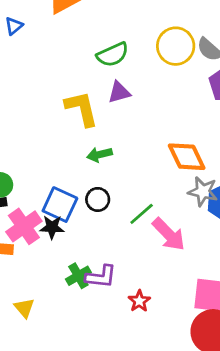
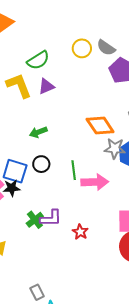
yellow circle: (176, 46) -> (82, 48), size x0.7
yellow L-shape: (82, 109) -> (19, 86), moved
green line: (142, 214) -> (74, 170), turned -48
pink arrow: (169, 234) -> (95, 182), turned -40

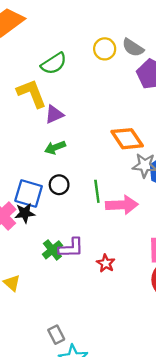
purple triangle: (46, 86) -> (54, 114), moved

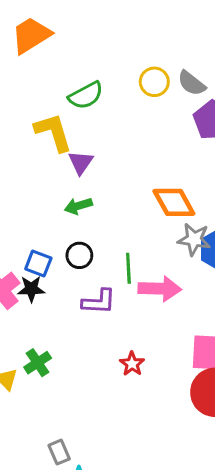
purple triangle: (54, 114) -> (81, 162), turned -36
blue square: (29, 194) -> (38, 264), size x0.7
purple L-shape: (71, 248) -> (99, 302), moved
green cross: (52, 250) -> (38, 363), moved

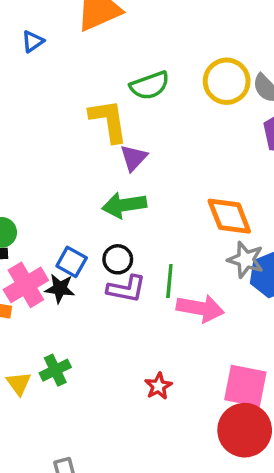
yellow circle: (154, 82) -> (227, 81), size x1.4
green arrow: (78, 206) -> (124, 205), size x1.4
purple L-shape: (99, 302) -> (126, 289), moved

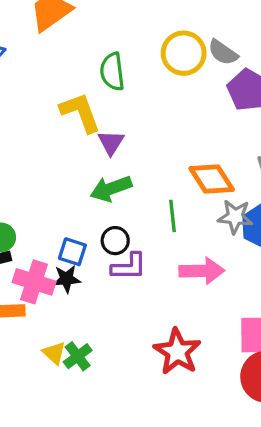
green semicircle: (150, 85) -> (112, 72), turned 114
green line: (169, 281) -> (173, 216), moved
pink cross: (26, 285) -> (34, 282), turned -30
yellow triangle: (19, 383) -> (54, 353), moved
red star: (158, 386) -> (177, 352), size x1.8

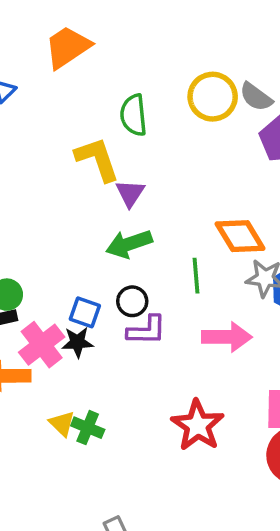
pink cross: (34, 282) -> (42, 345), turned 33
green cross: (78, 356) -> (88, 428), turned -32

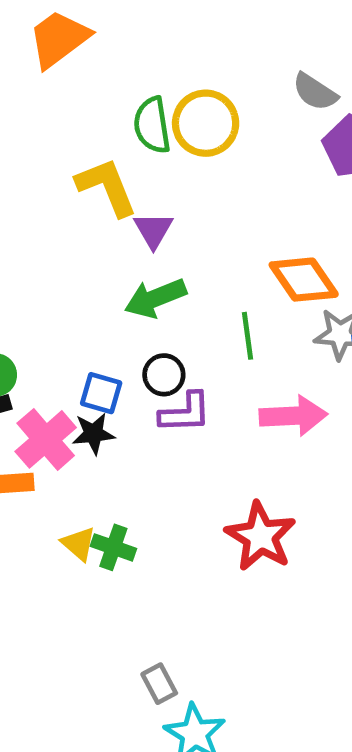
yellow circle: (213, 97) -> (206, 123), moved

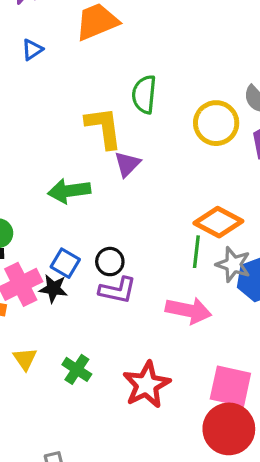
yellow circle: (206, 123) -> (216, 123), moved
orange diamond: (304, 280) -> (218, 222), turned -42
green arrow: (155, 298) -> (69, 191), moved
green line: (248, 336) -> (196, 252), moved
green cross: (113, 547) -> (77, 369), moved

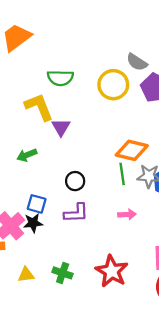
green semicircle: (144, 94) -> (60, 78), turned -80
green arrow: (69, 191) -> (27, 155), size x0.7
black circle: (110, 262) -> (75, 181), moved
pink arrow: (189, 310) -> (127, 214), size x0.6
yellow triangle: (25, 359) -> (26, 275), turned -48

